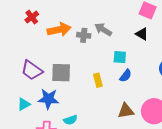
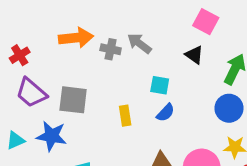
red cross: (32, 17) -> (20, 55), moved

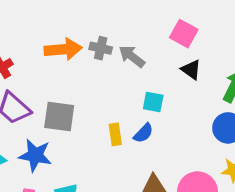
pink square: (206, 22) -> (184, 34), moved
gray cross: (111, 49) -> (101, 48), moved
blue semicircle: (166, 113) -> (143, 133), moved

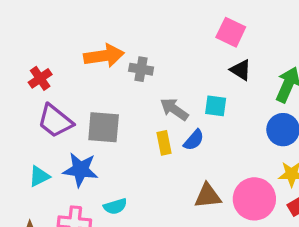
gray cross: (101, 48) -> (141, 69), moved
gray arrow: (132, 56) -> (174, 109), moved
cyan square: (153, 102) -> (216, 106), moved

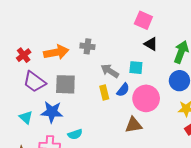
orange arrow: (104, 56) -> (56, 52), moved
cyan triangle: (39, 176) -> (26, 117), turned -48
pink circle: (254, 199) -> (146, 98), moved

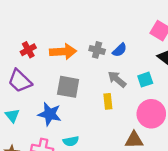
cyan square: (136, 68) -> (145, 80), turned -32
purple trapezoid: (34, 82) -> (20, 81), moved
blue semicircle: (123, 90) -> (120, 50), moved
cyan triangle: (26, 117) -> (12, 116), moved

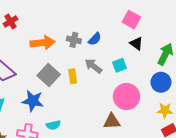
red cross: (28, 50) -> (11, 22), moved
gray square: (68, 87) -> (49, 75), turned 35
yellow rectangle: (108, 101) -> (73, 76), moved

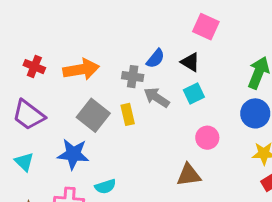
red cross: (11, 22) -> (34, 67), moved, turned -32
gray cross: (74, 40) -> (133, 77), moved
black triangle: (136, 44) -> (190, 62), moved
pink circle: (126, 97) -> (207, 138), size x0.6

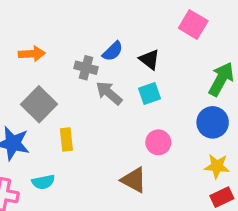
pink square: (206, 27) -> (193, 24), moved
orange arrow: (81, 69) -> (32, 54), size x0.7
yellow rectangle: (128, 114) -> (66, 139), moved
brown triangle: (189, 175) -> (134, 180), turned 30

